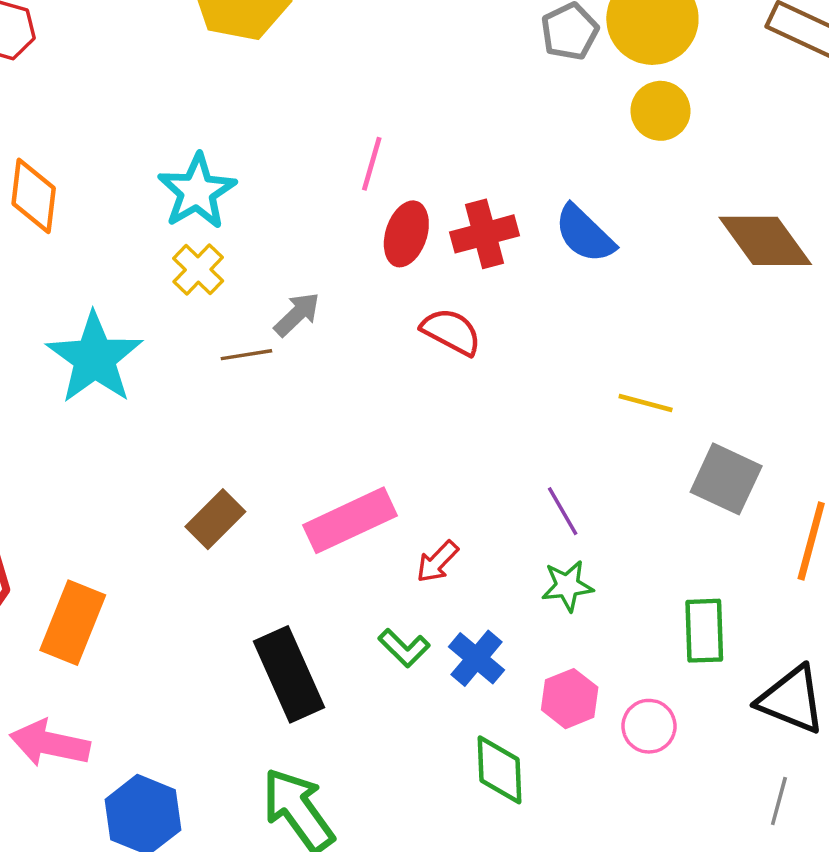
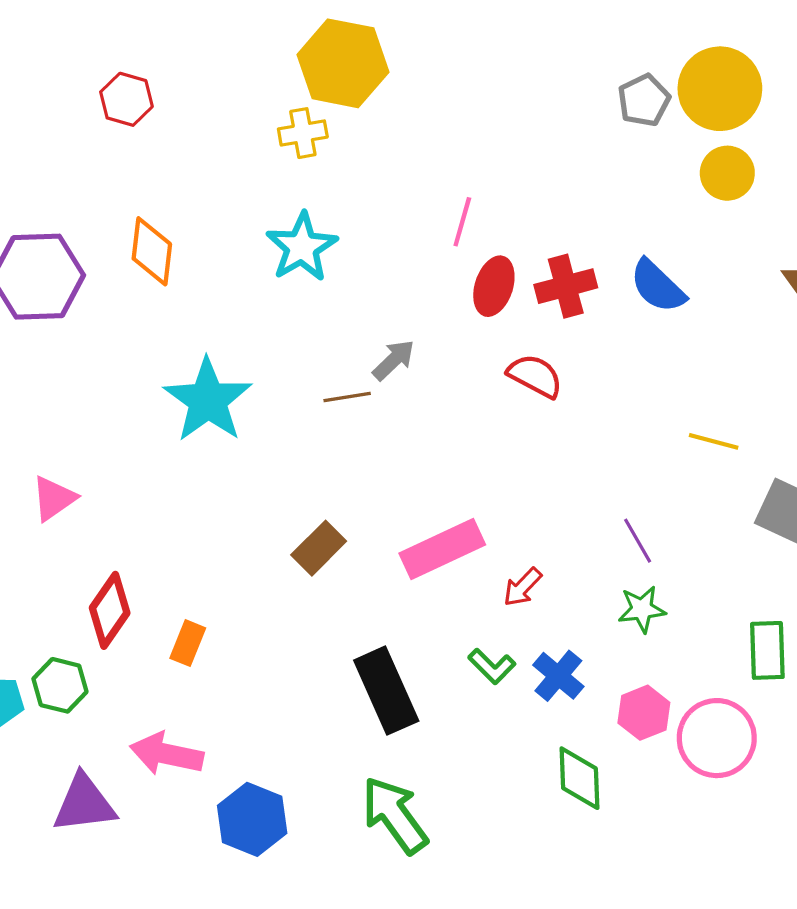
yellow cross: (198, 270) -> (303, 133), moved, turned 36
orange rectangle: (73, 623) -> (188, 643), size x0.6
pink circle: (649, 726) -> (717, 738), size x1.6

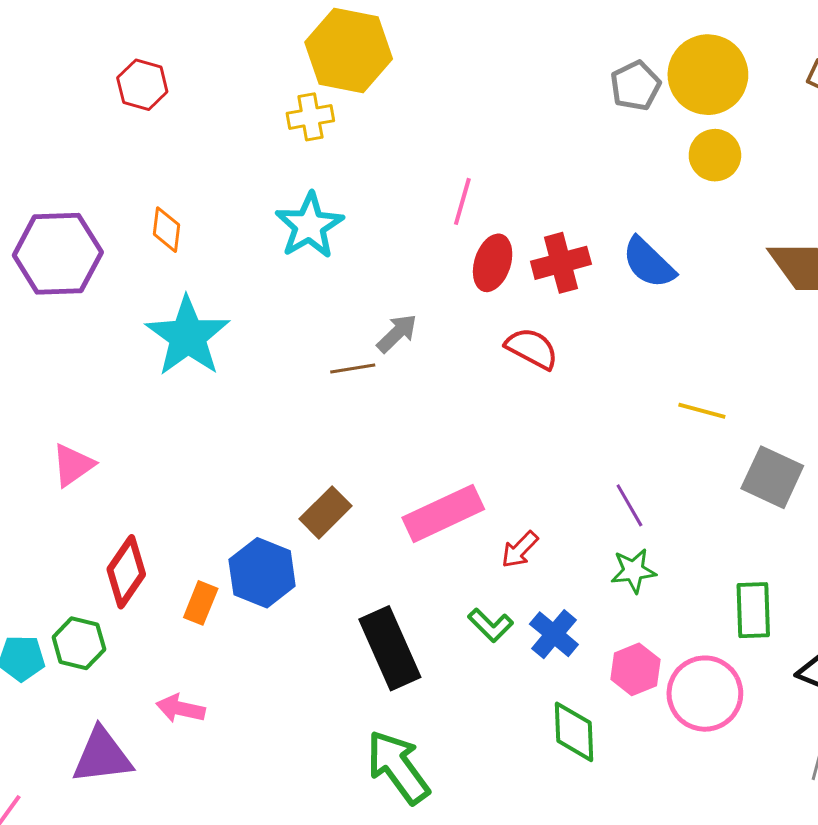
orange diamond: (152, 251) -> (166, 230), size x0.7
cyan star: (208, 400) -> (188, 336), moved
pink arrow: (167, 754) -> (181, 709), size x0.7
blue hexagon: (252, 819) -> (262, 573), moved

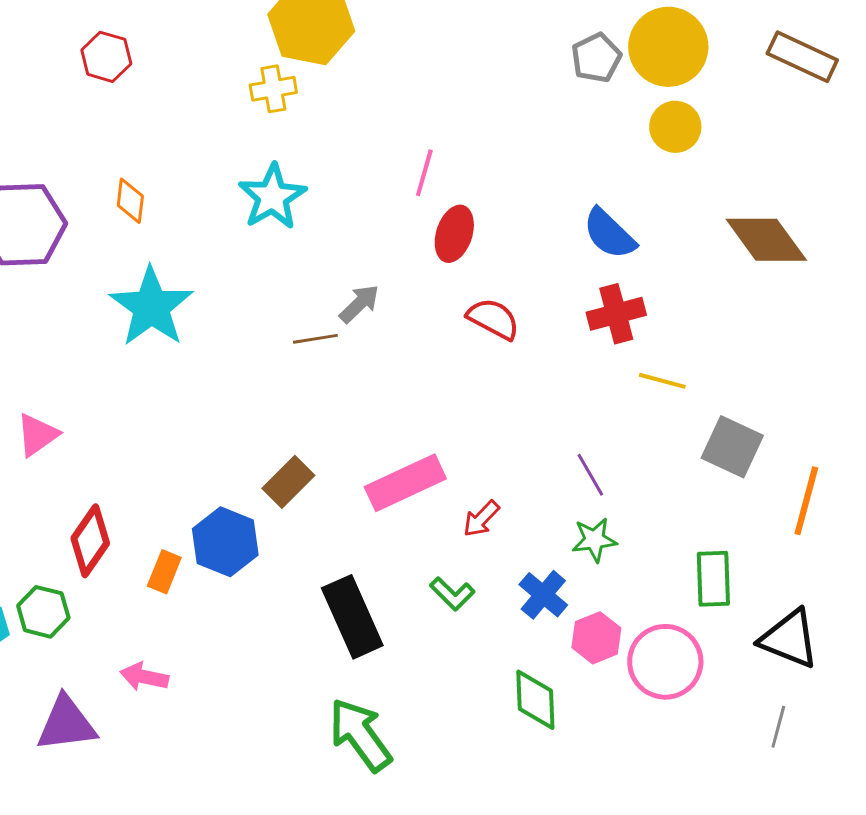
red cross: (561, 263) -> (616, 314), moved
blue cross: (554, 634) -> (543, 595), moved

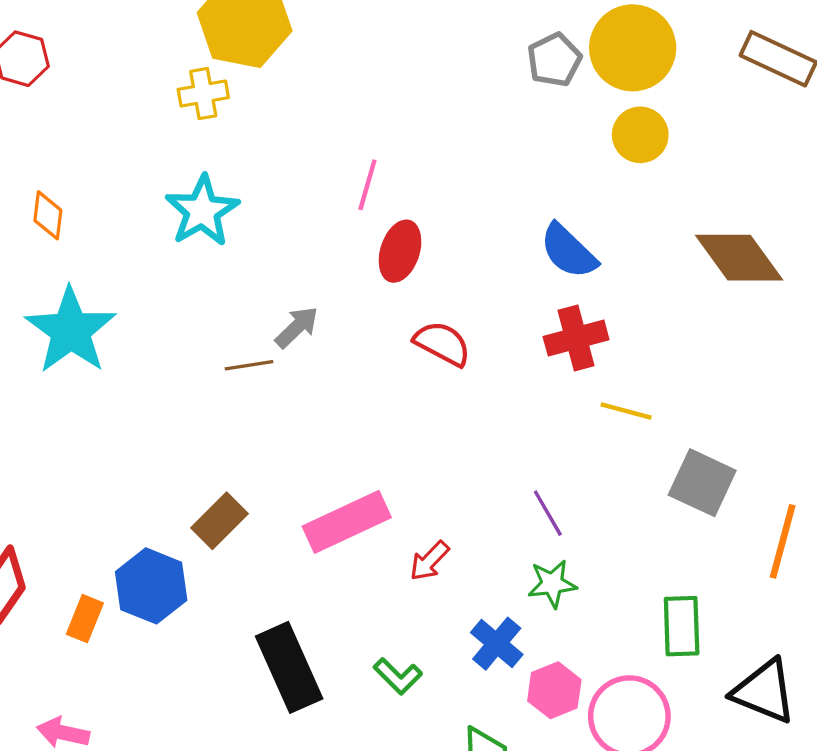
green L-shape: (452, 594) -> (398, 676), moved

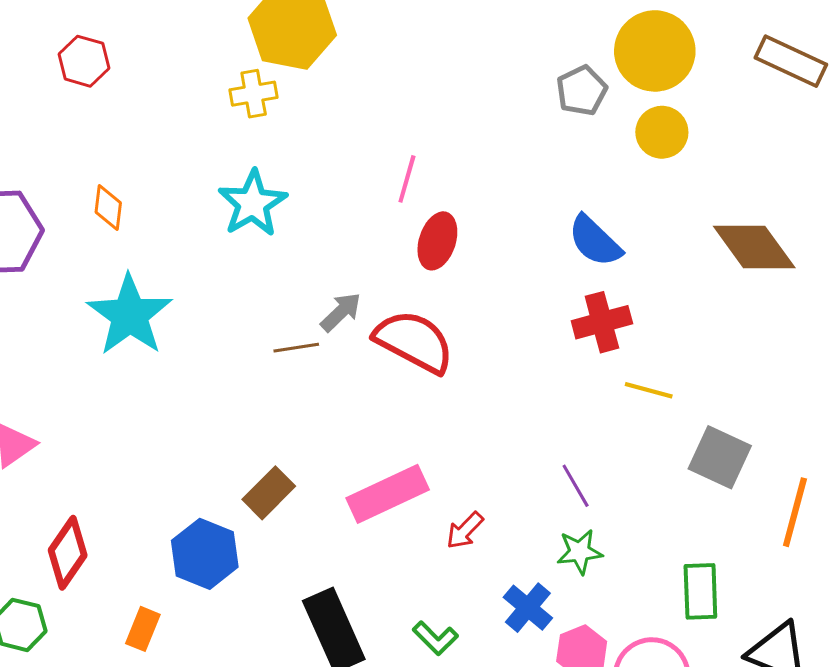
gray pentagon: (554, 60) -> (582, 91), moved
red semicircle: (442, 344) -> (414, 341), moved, size x1.5
orange rectangle: (85, 619) -> (143, 629), moved

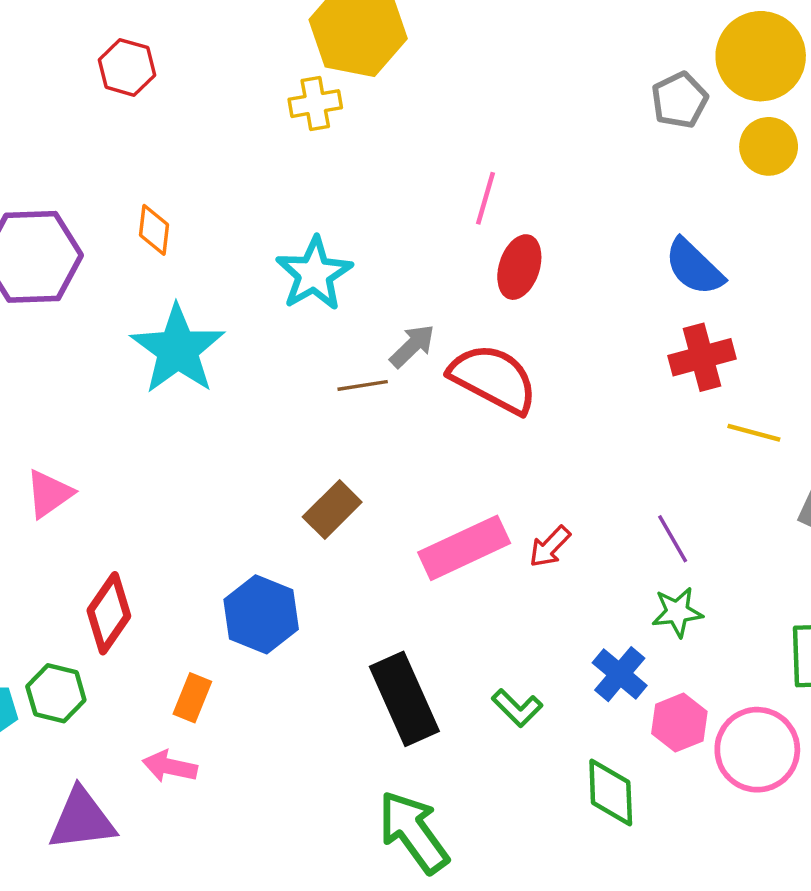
cyan star: (253, 203) -> (314, 274), moved
brown rectangle: (269, 493) -> (332, 509), moved
red arrow: (465, 530) -> (550, 547), moved

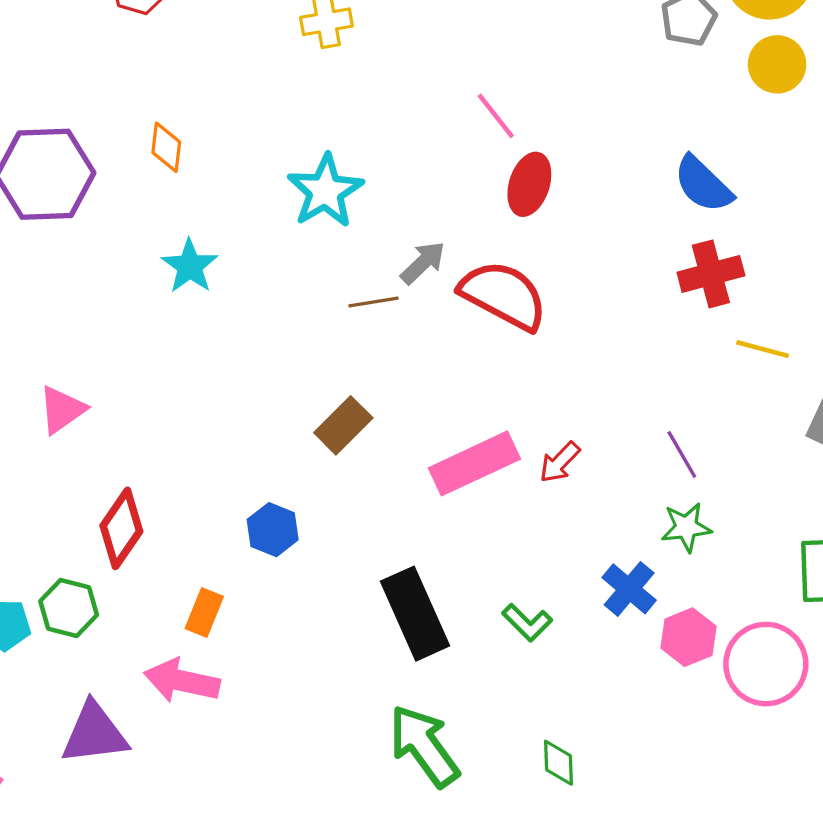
pink line: (486, 198) -> (496, 116), turned -54
cyan star: (178, 349) -> (190, 266), size x0.6
blue hexagon: (261, 614) -> (273, 530), size x0.7
pink arrow: (170, 767) -> (182, 681), size x1.4
green diamond: (611, 792) -> (558, 763), moved, size x0.7

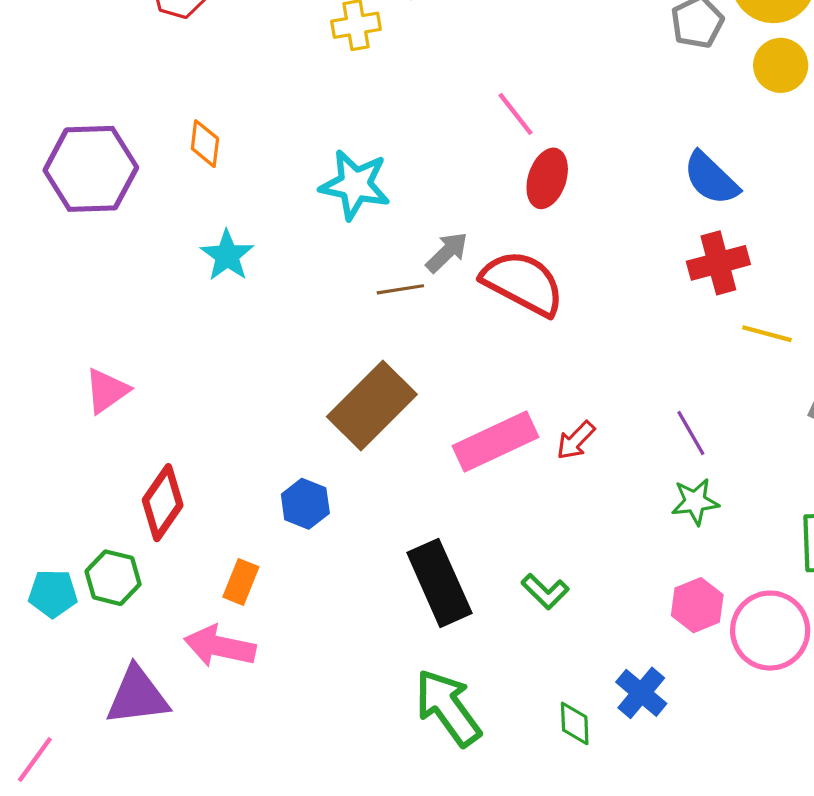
cyan star: (325, 191) -> (355, 185), turned -30
brown rectangle: (343, 425) -> (372, 406), size x1.6
blue cross: (629, 589) -> (641, 693), moved

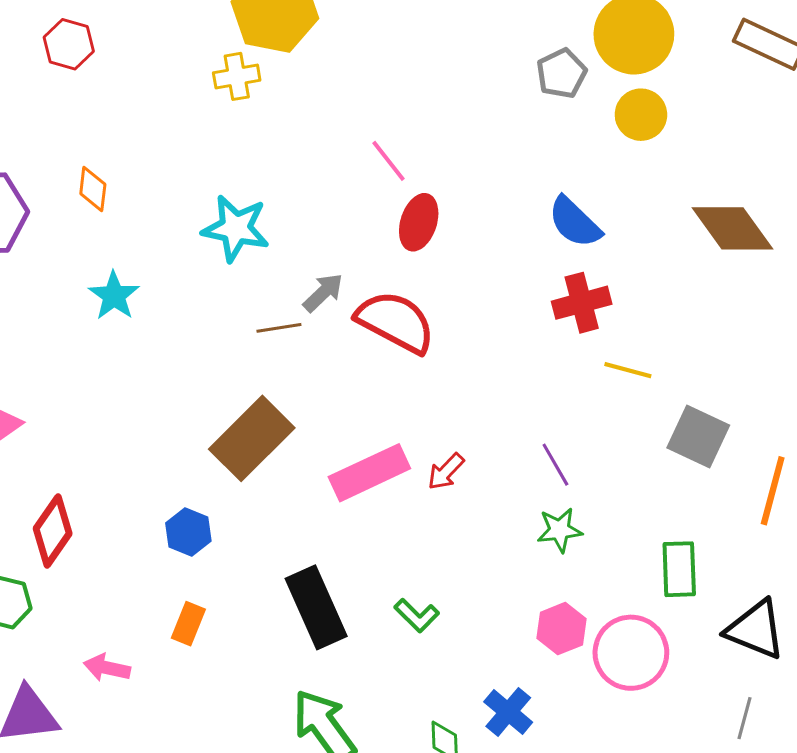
orange rectangle: (241, 582) -> (188, 624), moved
pink arrow: (220, 646) -> (107, 668), size x0.7

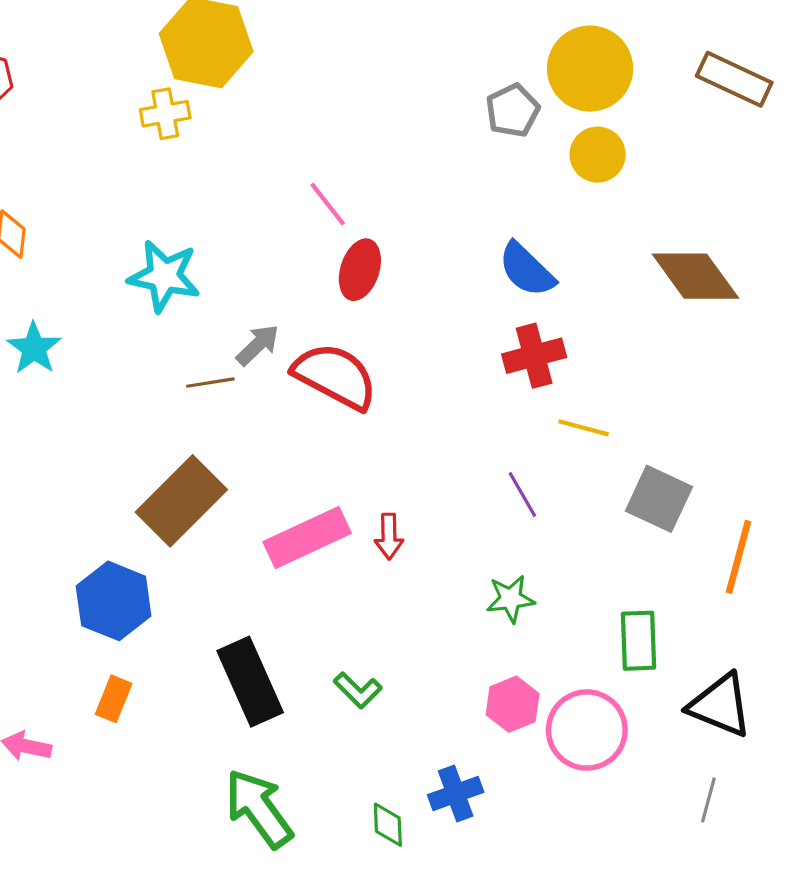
purple line: (555, 465) -> (522, 494), moved
red arrow: (446, 472) -> (389, 536), turned -45
blue hexagon: (188, 532) -> (114, 601), size x1.5
blue cross: (508, 712) -> (456, 793), turned 30

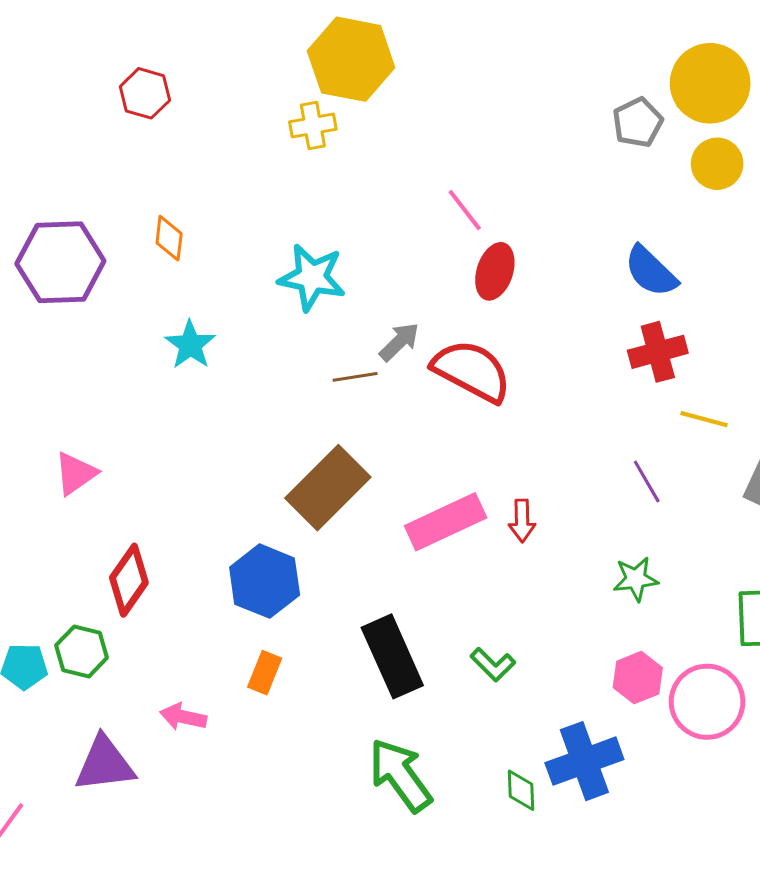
blue cross: (456, 793) -> (584, 761), size x1.5

